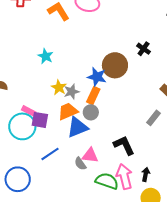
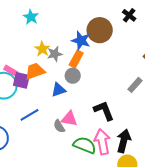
orange trapezoid: (68, 111) -> (35, 71), moved
blue triangle: (77, 127) -> (58, 90), size x0.7
black arrow: (146, 174) -> (124, 141), size x1.6

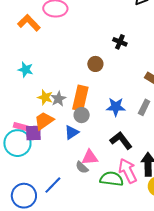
brown circle: (100, 30) -> (95, 64), size x0.6
blue star: (81, 41) -> (116, 107), moved
orange rectangle: (76, 59) -> (80, 98), size x1.4
blue line: (30, 115) -> (53, 185), moved

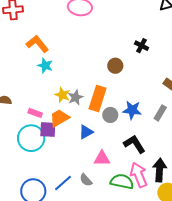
orange L-shape: (29, 23) -> (37, 44), moved
gray circle: (82, 115) -> (110, 115), moved
pink rectangle: (20, 127) -> (35, 113), moved
gray semicircle: (82, 167) -> (86, 180), moved

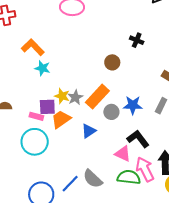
orange rectangle: (98, 98) -> (97, 97), turned 30
purple square: (48, 129) -> (47, 107), moved
pink triangle: (102, 158) -> (123, 154), moved, turned 30
gray semicircle: (86, 180) -> (93, 179), size x1.5

